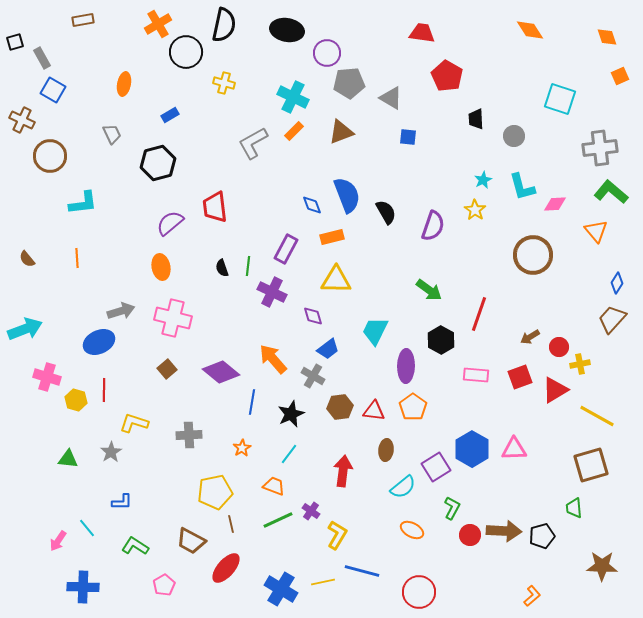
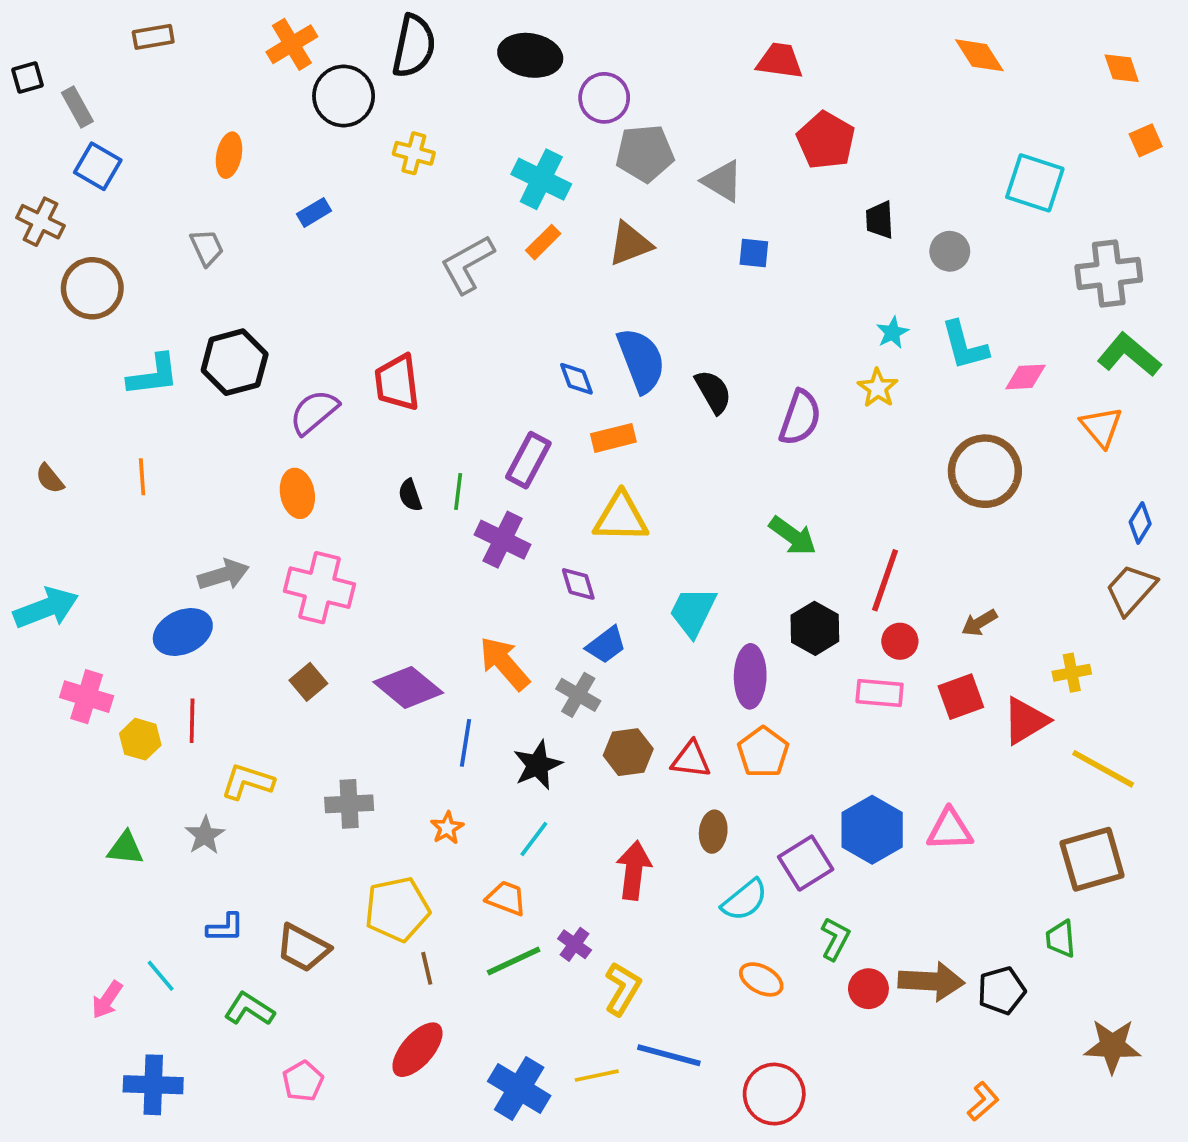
black hexagon: (158, 163) -> (235, 362), moved
red circle: (559, 347) -> (900, 641), moved
brown trapezoid: (191, 541) -> (303, 948), moved

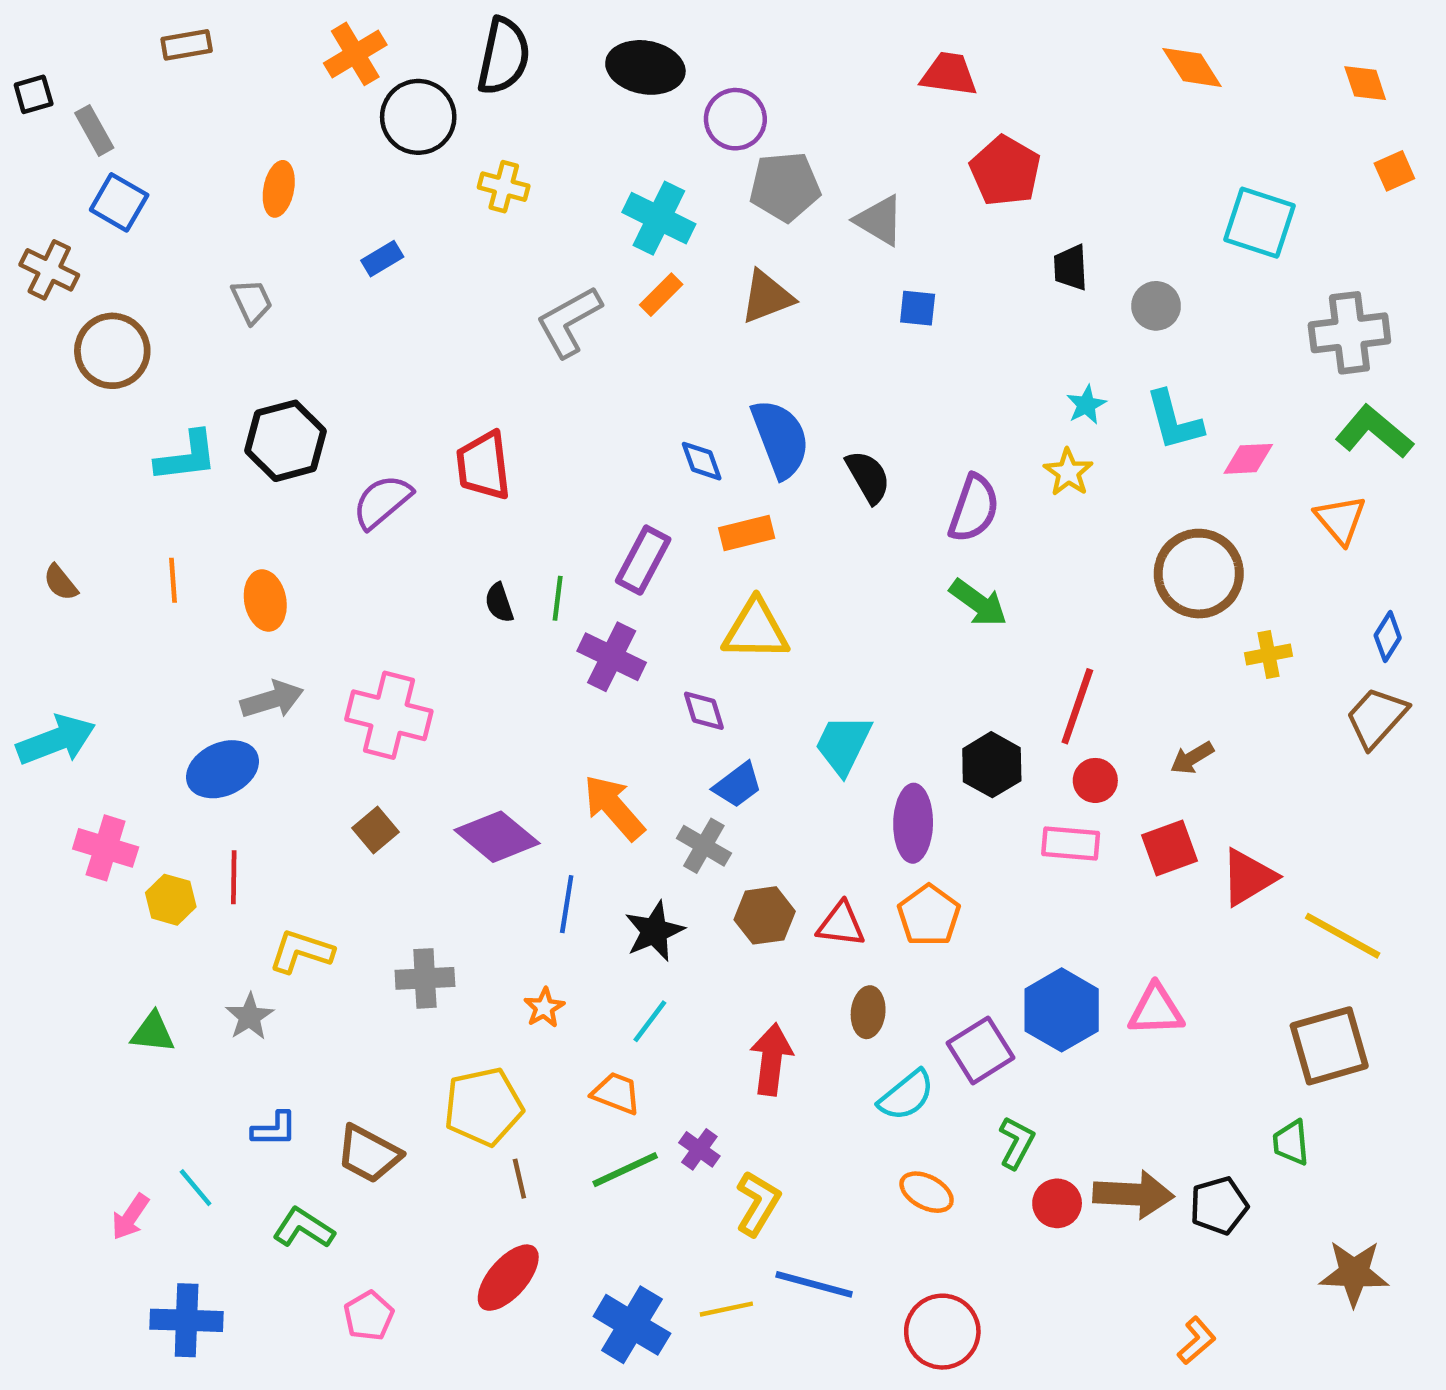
orange ellipse: (297, 493) -> (265, 601), moved
green arrow: (793, 536) -> (978, 603), moved
yellow cross: (1072, 673) -> (1268, 655), moved

